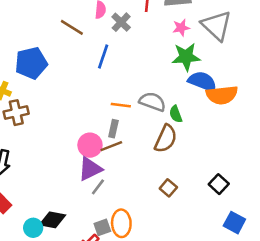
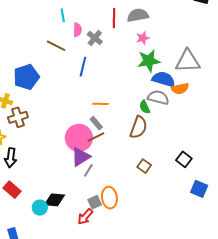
gray triangle: (216, 26) -> (188, 61), moved, turned -40
orange semicircle: (222, 95) -> (180, 89), size x0.7
gray semicircle: (152, 102) -> (158, 97), moved
gray rectangle: (113, 129) -> (96, 123), turned -48
pink circle: (90, 145) -> (79, 138), size x1.4

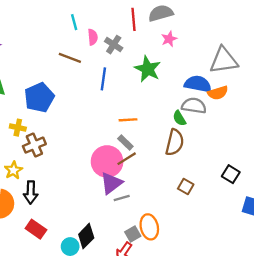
green star: (149, 61) -> (148, 69), moved, turned -30
gray line: (88, 170) -> (122, 198), turned 48
black diamond: (54, 200) -> (86, 236), turned -45

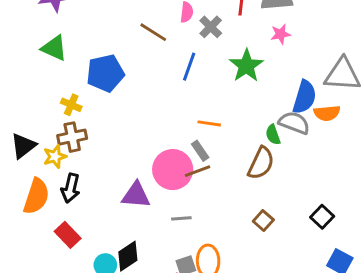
blue semicircle: (198, 84) -> (305, 97), turned 84
brown cross: (34, 145) -> (72, 137), moved
purple triangle: (111, 183) -> (136, 195), moved, turned 30

